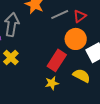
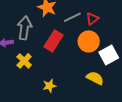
red rectangle: (57, 60) -> (54, 41), moved
yellow star: (52, 83) -> (49, 86), moved

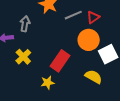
gray arrow: (24, 28) -> (25, 24), size x0.7
red rectangle: (54, 41) -> (60, 61), moved

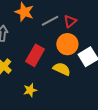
red rectangle: (60, 61) -> (35, 55), moved
yellow semicircle: (93, 77) -> (62, 69), moved

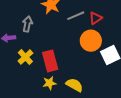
red rectangle: (35, 55) -> (50, 61), moved, turned -50
yellow semicircle: (62, 69) -> (74, 85), moved

